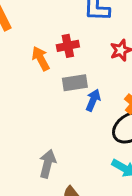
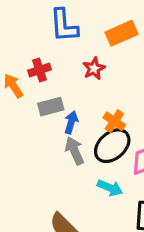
gray arrow: (47, 164) -> (74, 151), moved, turned -32

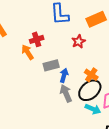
red cross: (40, 70) -> (37, 39), moved
cyan arrow: (110, 188) -> (93, 109), moved

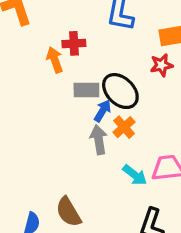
red star: (79, 41) -> (161, 65), moved
orange cross: (91, 75) -> (124, 127), moved
black ellipse: (90, 90) -> (120, 91), moved, turned 70

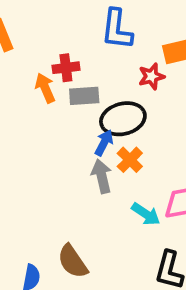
red star: (161, 65) -> (151, 76), moved
gray rectangle: (86, 90) -> (84, 96), moved
black ellipse: (120, 91) -> (123, 119), turned -54

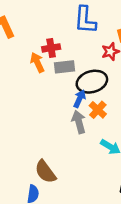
brown semicircle: (73, 261) -> (45, 172), moved

